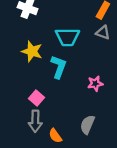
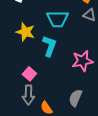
pink star: (95, 84) -> (82, 61), size x1.5

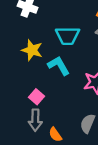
cyan L-shape: (49, 46) -> (59, 66), turned -50

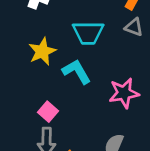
yellow star: (32, 50) -> (42, 51), turned 30

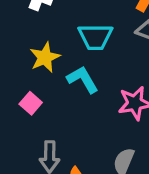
pink square: (48, 112) -> (31, 103), moved

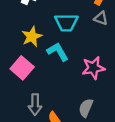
pink square: (31, 103) -> (22, 68), size x1.5

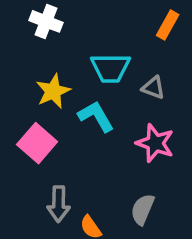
gray triangle: (101, 18) -> (153, 88), moved
pink star: (93, 68) -> (155, 143), turned 30

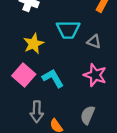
cyan L-shape: (96, 116) -> (53, 78), moved

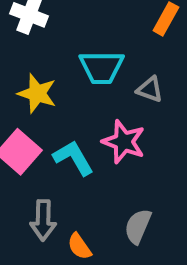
yellow star: (34, 44) -> (37, 93), turned -30
pink star: (95, 75) -> (124, 142), moved

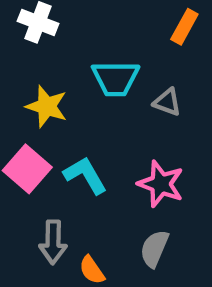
pink star: (124, 142) -> (161, 184), moved

